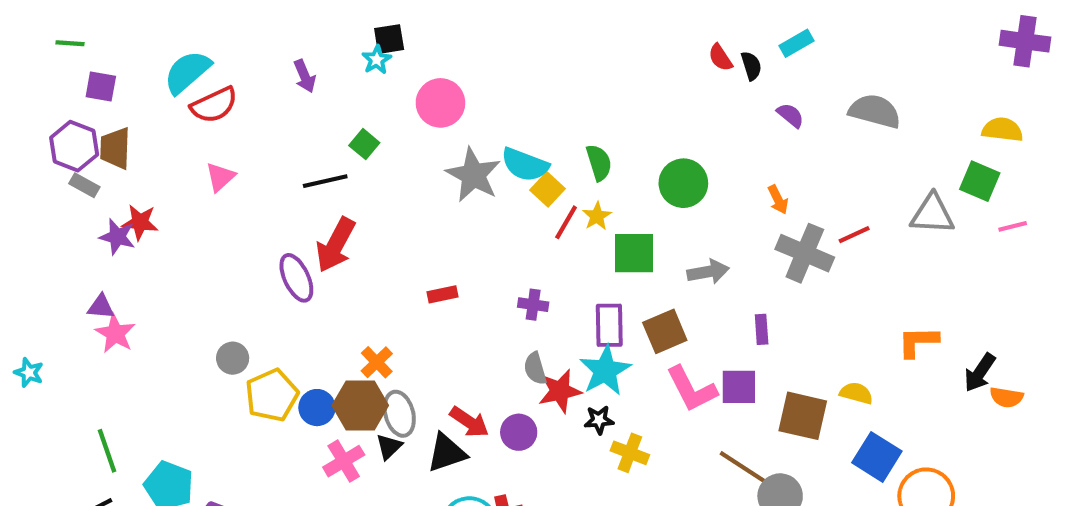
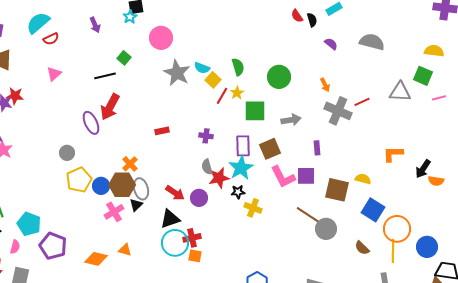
red semicircle: (214, 105) -> (51, 39), size x0.7
cyan semicircle: (525, 165) -> (202, 68), size x0.7
gray circle: (233, 358) -> (67, 153), moved
black triangle: (447, 453) -> (170, 219), moved

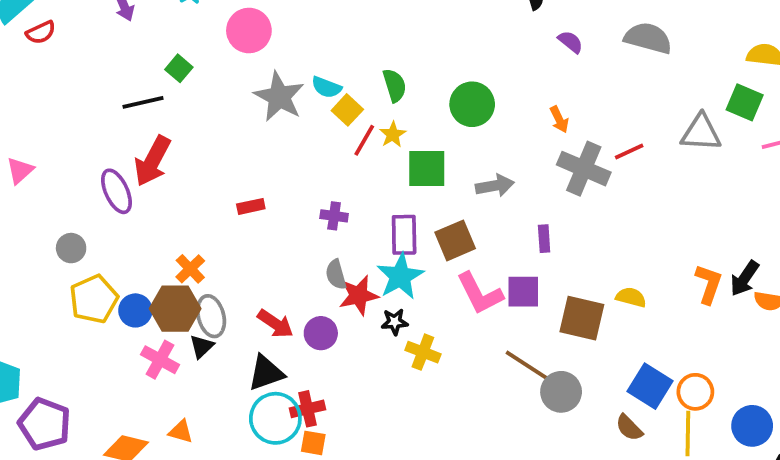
pink triangle: (54, 74) -> (20, 170), moved
orange L-shape: (393, 154) -> (709, 284), moved, turned 110
blue square: (373, 210) -> (650, 386), moved
pink cross: (114, 212) -> (160, 360), turned -30
orange circle: (397, 229) -> (695, 392), size x0.7

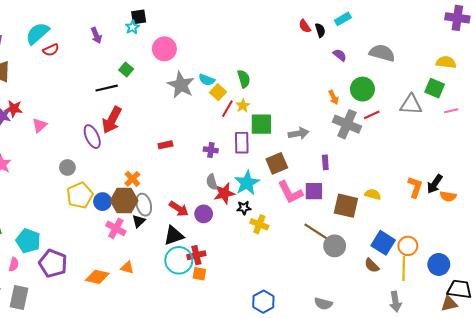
green circle: (472, 104) -> (362, 89), moved
purple rectangle: (404, 235) -> (242, 143), moved

